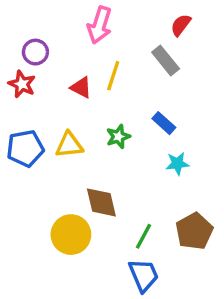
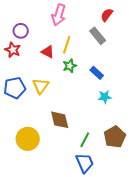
green star: (118, 137) -> (70, 66), moved
yellow triangle: (69, 145) -> (41, 86), turned -48
yellow circle: (71, 235) -> (28, 139), moved

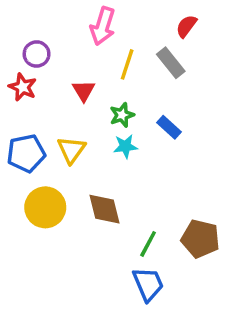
yellow line: (67, 45) -> (127, 64), moved
red triangle: (48, 52) -> (84, 91), turned 32
cyan star: (105, 97) -> (125, 146), moved
brown pentagon: (115, 137) -> (200, 239), turned -30
yellow circle: (28, 139) -> (45, 207), moved

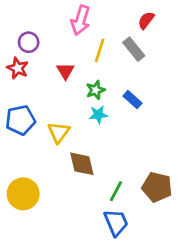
yellow triangle: (71, 150) -> (59, 132), moved
yellow circle: (45, 207) -> (23, 194), moved

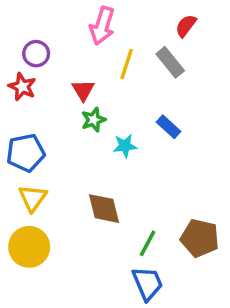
green star: (96, 90) -> (94, 120), moved
yellow triangle: (59, 132) -> (33, 198), moved

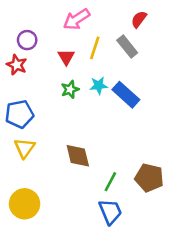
pink arrow: (102, 26) -> (77, 19), turned 40
red triangle: (83, 90) -> (66, 57), moved
blue rectangle: (168, 127) -> (126, 95), size x1.5
cyan star: (125, 146) -> (99, 86), moved
yellow circle: (29, 247) -> (25, 204), moved

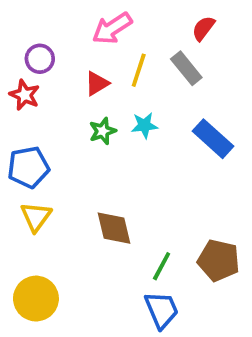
red triangle: (66, 57) -> (97, 83), turned 30
blue rectangle: (126, 95) -> (213, 139), moved

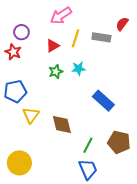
red semicircle: (203, 28) -> (122, 24), moved
gray rectangle: (186, 68) -> (101, 37), turned -42
blue rectangle: (213, 139) -> (103, 101), moved
yellow triangle: (36, 217) -> (31, 115), moved

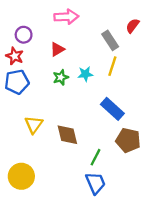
pink arrow: (61, 16) -> (66, 17), turned -150
gray rectangle: (101, 37) -> (110, 40), turned 48
yellow line: (75, 38) -> (112, 66), moved
blue pentagon: (15, 91) -> (17, 82), moved
brown pentagon: (119, 142) -> (128, 140), moved

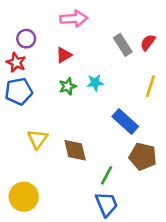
red semicircle: (133, 26) -> (148, 42), moved
yellow line: (112, 66) -> (150, 86), moved

